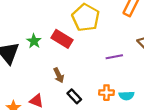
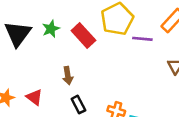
purple line: (114, 57) -> (142, 39), moved

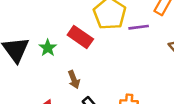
green star: (51, 29) -> (48, 48), moved

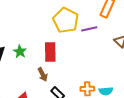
red rectangle: (80, 37) -> (50, 52), moved, turned 60

